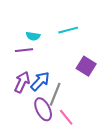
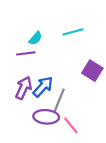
cyan semicircle: (33, 36) -> (35, 38), turned -56
purple ellipse: (43, 109) -> (46, 117), turned -60

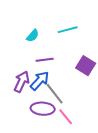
purple line: (26, 53) -> (45, 60), moved
gray line: (59, 101) -> (55, 94), turned -60

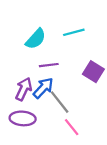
cyan semicircle: (33, 36) -> (36, 39), size x1.5
purple ellipse: (43, 109) -> (23, 118), moved

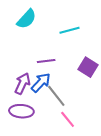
cyan semicircle: (36, 39) -> (27, 19), moved

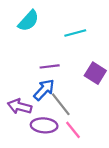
purple arrow: (22, 84) -> (20, 106), moved, turned -100
purple ellipse: (21, 111) -> (44, 125), moved

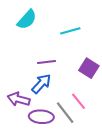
gray line: (61, 104) -> (65, 113), moved
pink line: (73, 130) -> (79, 101), moved

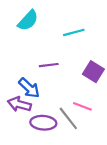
blue arrow: (41, 84) -> (29, 88), moved, turned 90
pink line: (79, 101) -> (82, 106), turned -30

